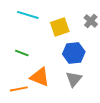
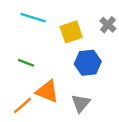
gray triangle: (74, 79) -> (81, 103), moved
orange line: (19, 89) -> (22, 106), turned -30

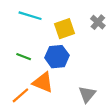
blue hexagon: (88, 63) -> (57, 57), moved
gray triangle: (81, 103) -> (87, 94), moved

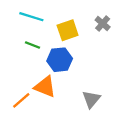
green line: (24, 57) -> (33, 45), moved

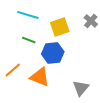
orange line: (21, 100) -> (13, 70), moved

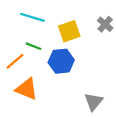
orange line: (13, 70) -> (15, 61), moved
orange triangle: (40, 77) -> (27, 89), moved

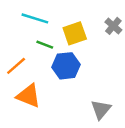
green line: (33, 46) -> (45, 45), moved

